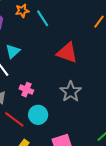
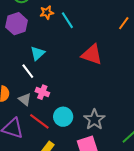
pink cross: (26, 90) -> (42, 92), moved
gray star: (71, 92) -> (94, 120), moved

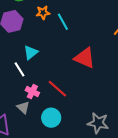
gray triangle: (25, 99) -> (23, 107), moved
gray star: (94, 120) -> (98, 123), moved, turned -30
red line: (39, 121) -> (57, 89), moved

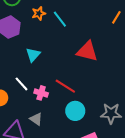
white line: (20, 69) -> (21, 84), moved
gray triangle: (23, 107) -> (36, 119), moved
cyan circle: (51, 118) -> (75, 111), moved

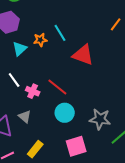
orange star: (39, 13) -> (40, 40), moved
cyan line: (60, 19) -> (60, 33), moved
cyan triangle: (33, 55) -> (20, 49), moved

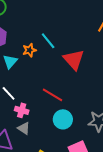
red triangle: (83, 55) -> (74, 60), turned 35
pink cross: (33, 91) -> (22, 110), moved

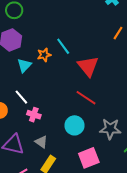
red line: (52, 95) -> (86, 98), moved
gray triangle: (24, 128) -> (41, 142), moved

